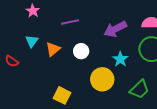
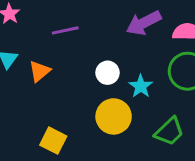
purple arrow: (115, 29) -> (144, 23), moved
white circle: (81, 51) -> (108, 73), moved

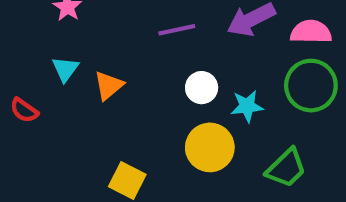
purple line: (65, 30) -> (177, 30), moved
cyan star: (141, 86) -> (247, 106), turned 30

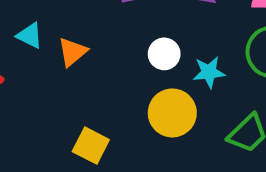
cyan triangle: (65, 69) -> (30, 36), turned -40

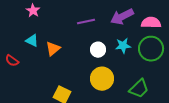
cyan star: (209, 72) -> (123, 46), moved

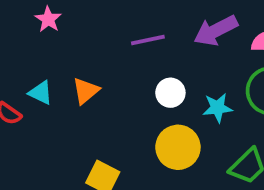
cyan triangle: (32, 41) -> (41, 93), moved
cyan star: (123, 46) -> (217, 108), moved

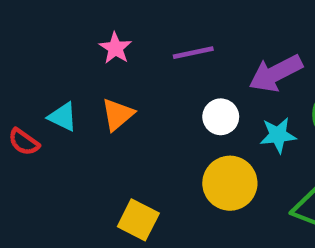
pink star: (48, 19) -> (115, 48), moved
purple arrow: (216, 31) -> (276, 73), moved

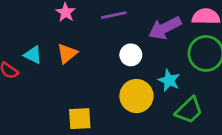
cyan star: (278, 135) -> (169, 80), moved, turned 30
yellow square: (138, 220) -> (80, 119), turned -30

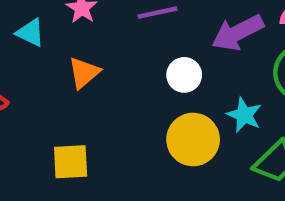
cyan triangle: (33, 55) -> (31, 33), moved
yellow square: (80, 119) -> (71, 162), moved

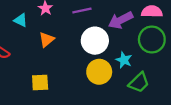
white circle: (184, 75) -> (95, 41), size x1.6

